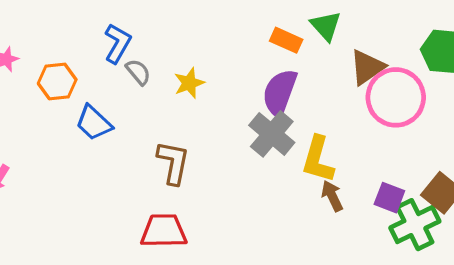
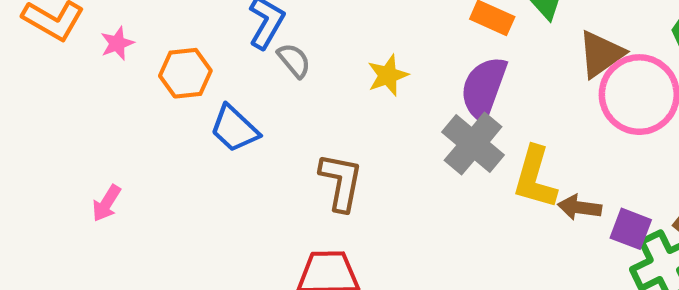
yellow star: (189, 83) -> (388, 75), moved
brown arrow: (332, 196) -> (580, 207), moved, turned -56

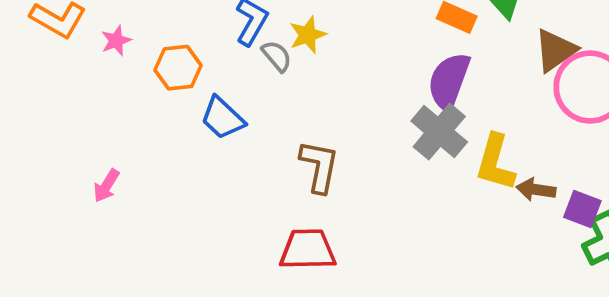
yellow star: (388, 75) -> (308, 35), moved

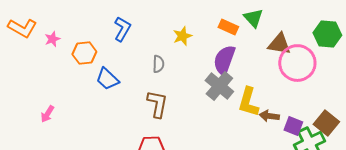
yellow star: (308, 35) -> (182, 36), moved
brown triangle: (555, 50) -> (279, 44), turned 45
gray semicircle: (277, 56) -> (158, 64), moved, turned 42

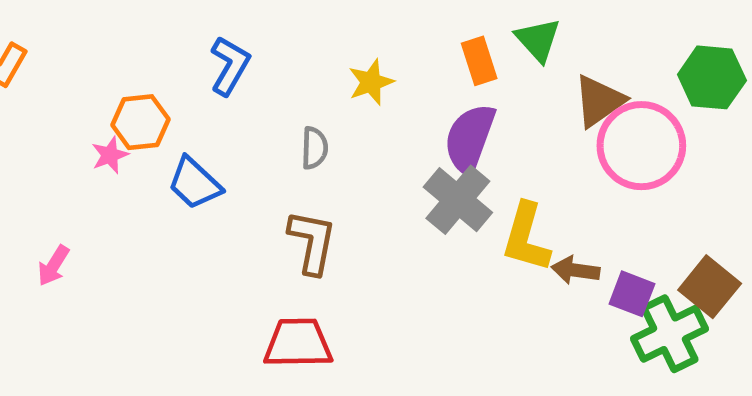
orange rectangle: (228, 27) -> (479, 61), turned 48
pink star: (52, 39) -> (110, 155), moved
brown triangle: (279, 44) -> (599, 101), turned -45

